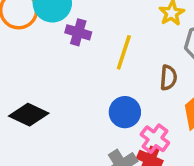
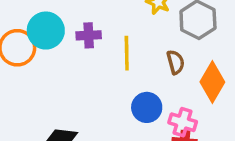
purple cross: (78, 32) -> (89, 35), moved

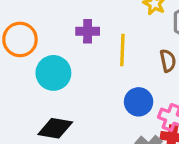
cyan circle: (46, 31) -> (53, 73), moved

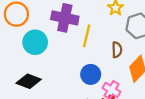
purple cross: (88, 31) -> (65, 18), size x1.6

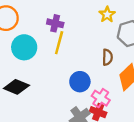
purple cross: (65, 18) -> (55, 23), size x0.6
yellow line: (87, 36) -> (59, 43), moved

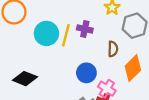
purple cross: (55, 23) -> (85, 29), moved
cyan circle: (24, 47) -> (46, 33), moved

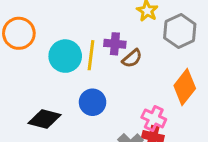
brown semicircle: (113, 49) -> (132, 58), moved, turned 56
blue circle: (86, 73) -> (93, 102), moved

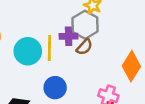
gray hexagon: (180, 31) -> (85, 25), moved

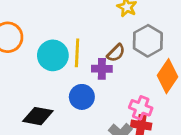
gray hexagon: (85, 25) -> (148, 41), moved
purple cross: (69, 36) -> (102, 69), moved

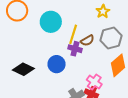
yellow line: (77, 53) -> (73, 34), moved
cyan circle: (53, 55) -> (51, 22), moved

